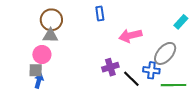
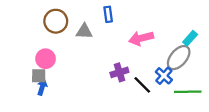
cyan rectangle: (181, 22) -> (190, 38), moved
gray triangle: (50, 36) -> (84, 31), moved
blue cross: (151, 70) -> (164, 76), turned 35

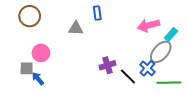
brown circle: (56, 21) -> (30, 16), moved
pink arrow: (141, 38) -> (148, 25), moved
gray square: (39, 76) -> (27, 68), moved
blue arrow: (42, 87) -> (38, 79), turned -56

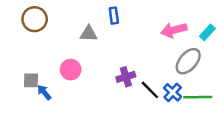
cyan rectangle: (171, 35) -> (207, 32), moved
pink circle: (41, 53) -> (71, 70), moved
blue cross: (147, 68) -> (173, 92), moved

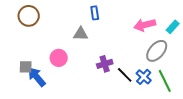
gray triangle: (89, 34) -> (81, 34), moved
blue arrow: (44, 92) -> (37, 77), size x1.5
green line: (198, 97) -> (165, 81), turned 65

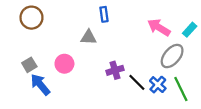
pink arrow: (145, 25) -> (159, 27), turned 45
gray square: (26, 67) -> (29, 65), moved, turned -32

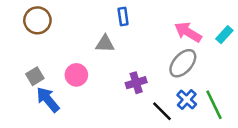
gray ellipse: (172, 56) -> (183, 63), moved
black line: (137, 82) -> (162, 111), moved

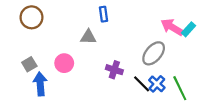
pink arrow: (188, 32) -> (172, 27), moved
purple cross: (136, 83) -> (114, 70), turned 35
blue arrow: (48, 100) -> (40, 84), turned 35
black line: (162, 111) -> (142, 84), moved

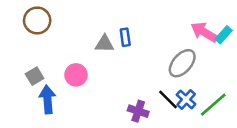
blue rectangle: (103, 14) -> (125, 37), moved
purple cross: (114, 70) -> (138, 111), moved
green line: (180, 88) -> (213, 105), turned 75

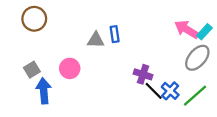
gray ellipse: (182, 63) -> (197, 58), moved
purple cross: (138, 111) -> (143, 74), moved

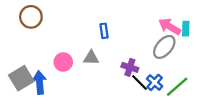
cyan rectangle: (204, 32) -> (186, 29), turned -40
gray triangle: (96, 40) -> (91, 58), moved
gray ellipse: (197, 58) -> (164, 47), moved
gray square: (32, 70) -> (21, 78), moved, size x1.6

